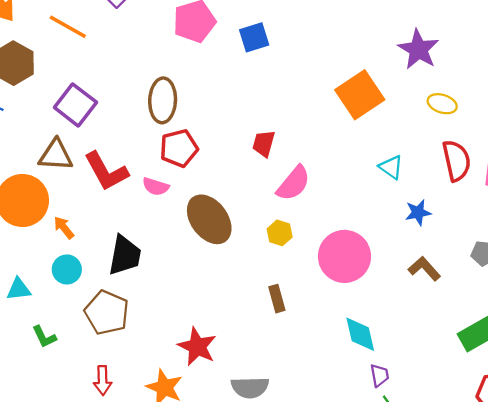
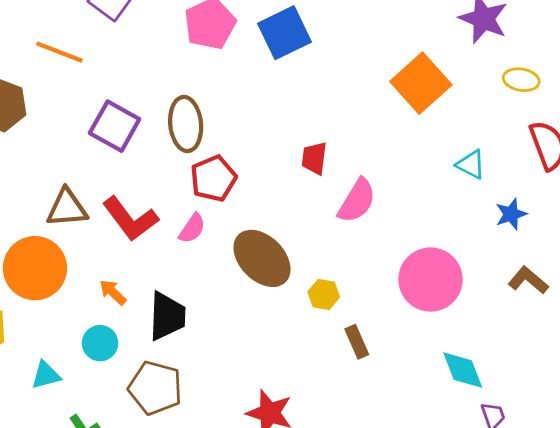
blue square: (254, 37) -> (284, 33), size x1.4
purple square: (75, 105) -> (115, 126), moved
pink semicircle: (156, 186) -> (192, 228), turned -65
orange arrow: (64, 228) -> (113, 292), moved
yellow hexagon: (280, 233) -> (324, 294), moved

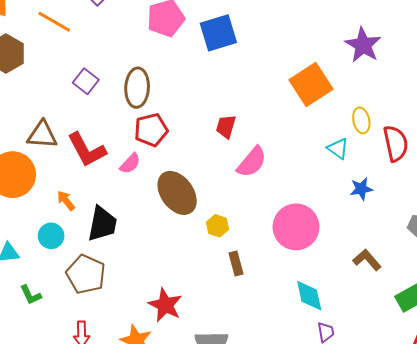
yellow ellipse: (521, 80) -> (361, 120), moved, turned 60
purple square: (115, 126) -> (86, 81), size x0.7
brown L-shape: (528, 280) -> (367, 260), moved

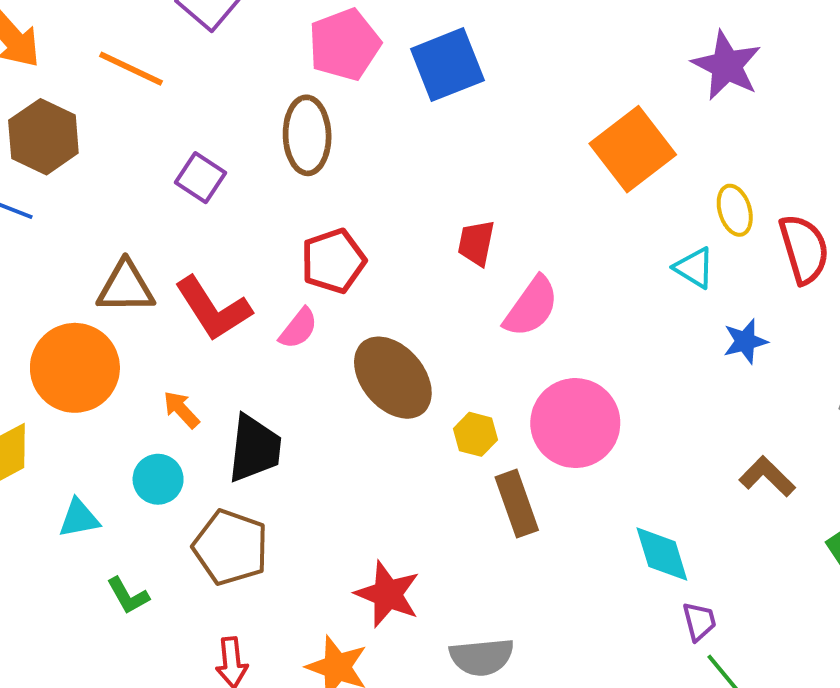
brown ellipse: (137, 88) -> (307, 135), moved
pink circle: (296, 227) -> (575, 423), moved
brown rectangle: (236, 263) -> (517, 504), size x1.4

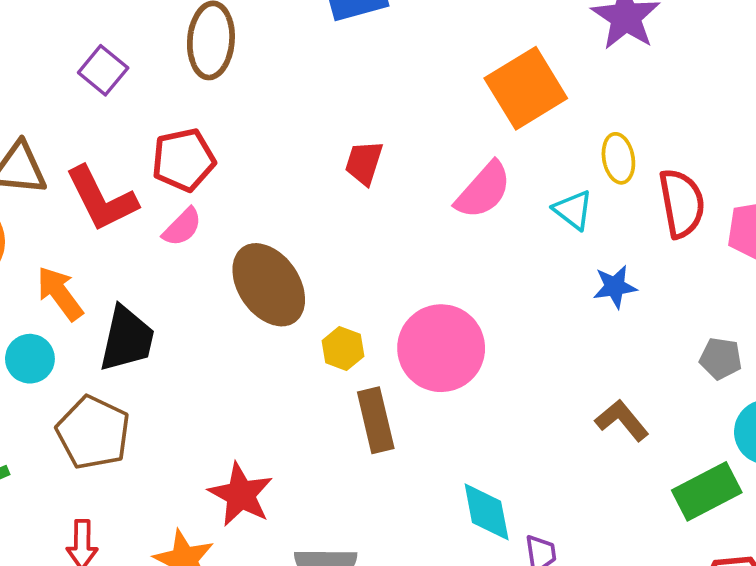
red pentagon: (333, 261) -> (183, 160), moved
pink semicircle: (531, 307) -> (483, 190), moved
orange arrow: (181, 410) -> (60, 293), size x1.4
cyan diamond: (662, 554) -> (487, 512), moved

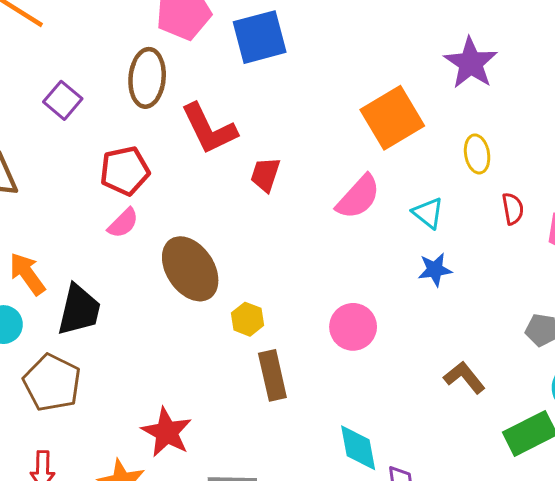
yellow ellipse: (618, 158) -> (477, 154), moved
red L-shape: (101, 199) -> (209, 129), moved
red semicircle: (682, 203) -> (513, 209), size x0.6
blue star: (615, 287) -> (435, 270), moved
pink circle: (441, 348) -> (353, 327), moved, size x0.7

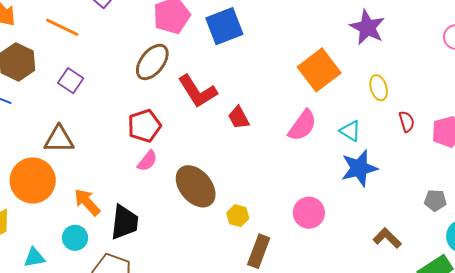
brown ellipse: (147, 78) -> (152, 62), turned 39
purple square: (63, 100) -> (71, 81), moved
red trapezoid: (265, 175) -> (239, 118), turned -40
blue star: (435, 270) -> (359, 168), size x1.6
brown rectangle: (272, 375) -> (259, 251), turned 40

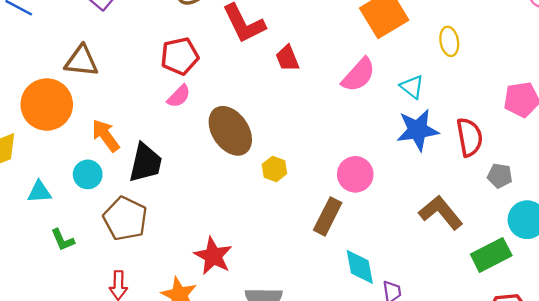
red semicircle: (407, 122) -> (469, 137), moved, size x1.6
brown L-shape: (387, 238) -> (441, 212), size x1.4
brown rectangle: (259, 251) -> (328, 216), moved

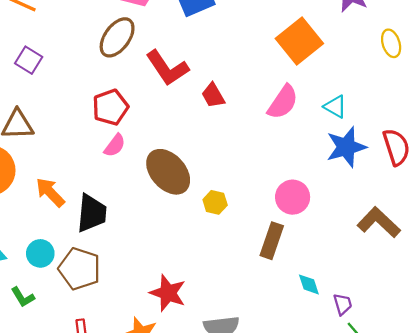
yellow ellipse: (449, 41) -> (391, 43), moved
cyan circle: (88, 174) -> (40, 253), moved
cyan diamond: (360, 267) -> (309, 284), size x0.7

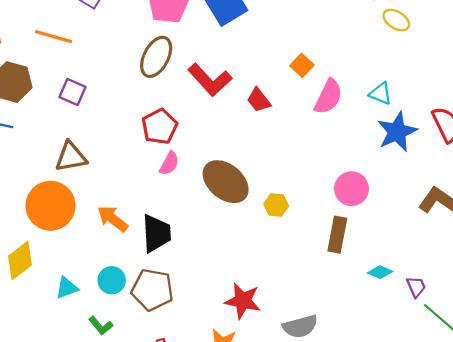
orange square: (299, 41) -> (302, 65), moved, size x0.5
yellow ellipse: (391, 43) -> (396, 20), moved, turned -32
cyan diamond: (309, 284) -> (380, 272), turned -40

